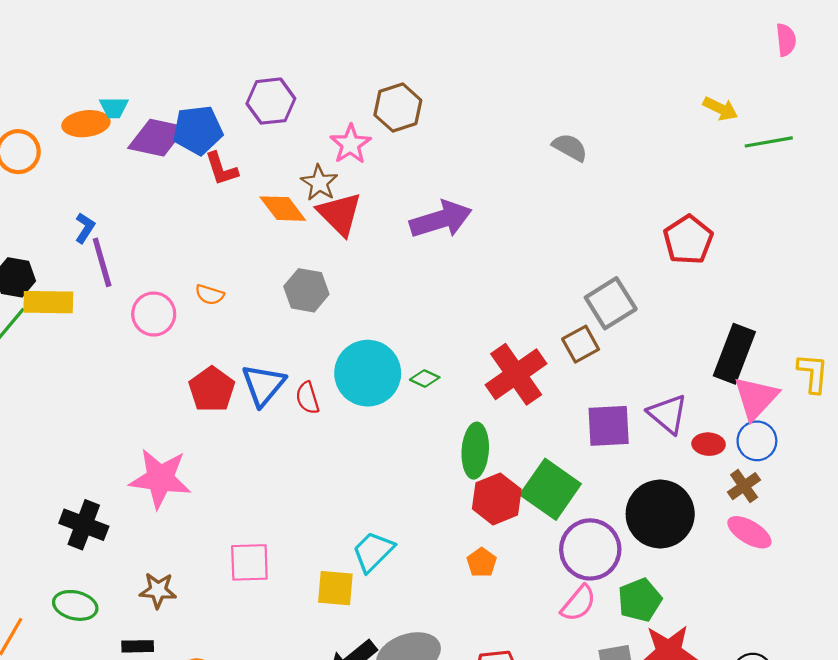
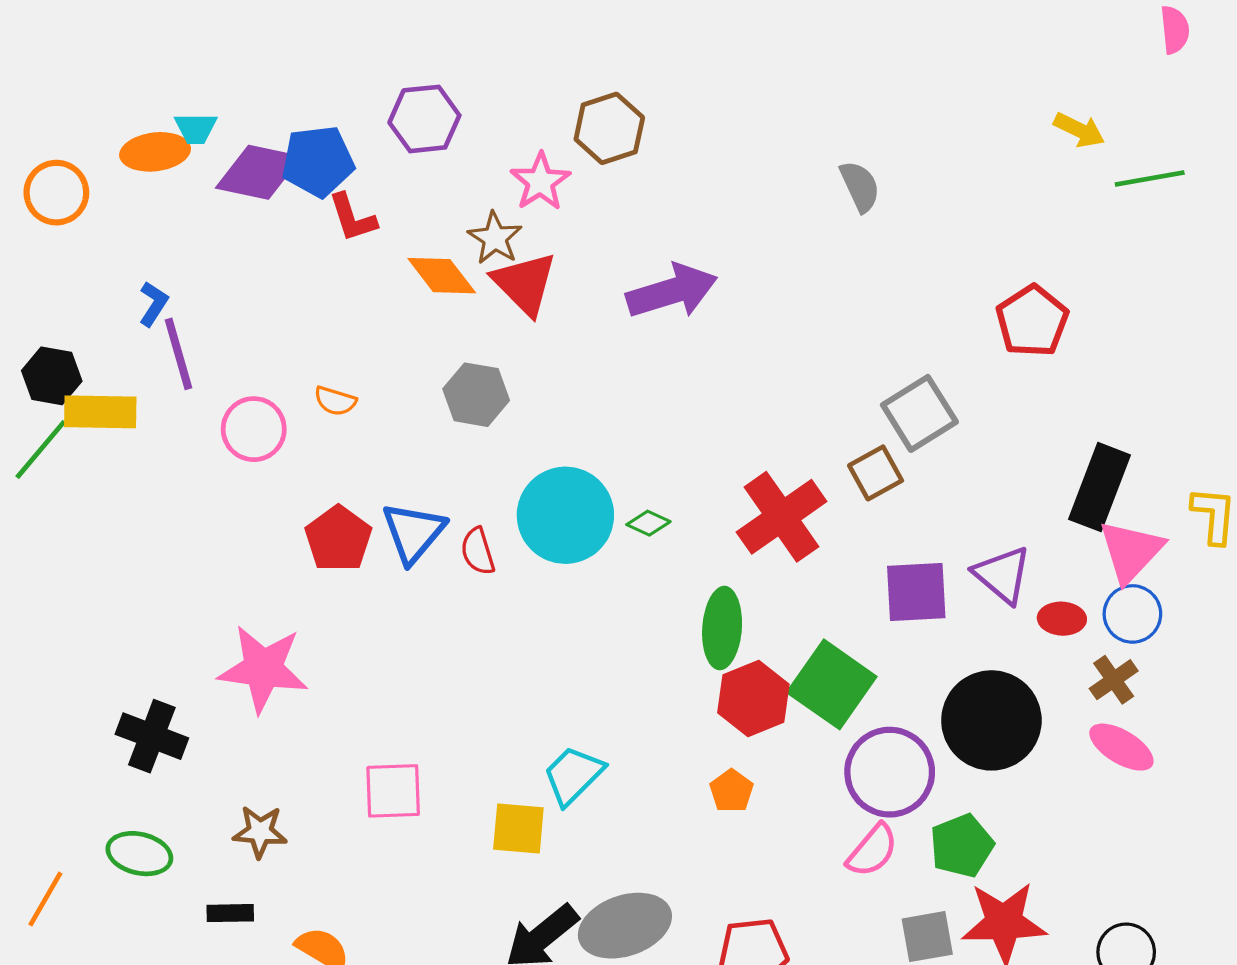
gray semicircle: (570, 147) -> (860, 186), turned 36

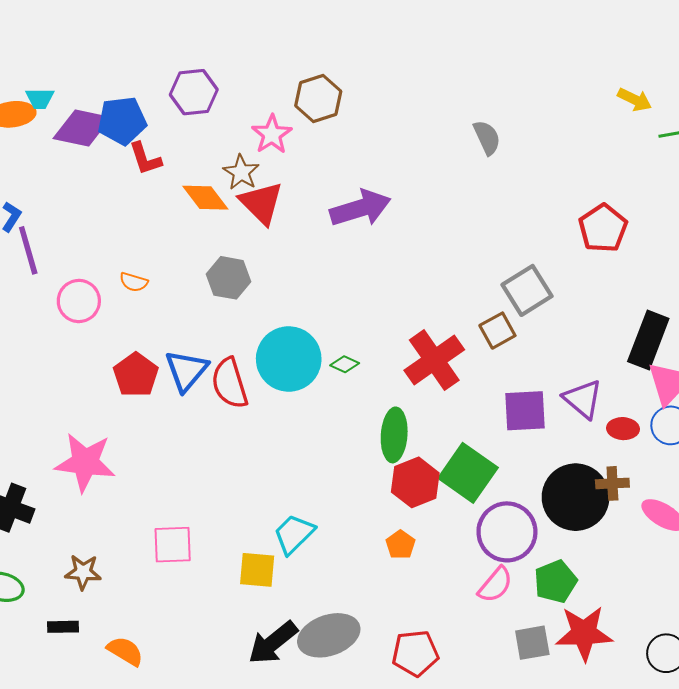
red semicircle: (478, 551) -> (230, 383), size x1.6
brown cross: (1114, 680) -> (612, 483), moved, turned 32

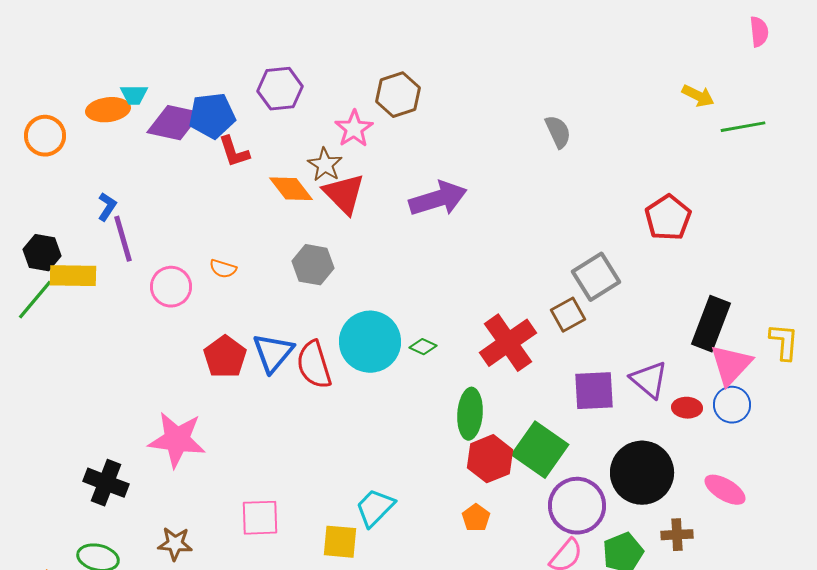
brown cross: (612, 483) -> (677, 535), moved

